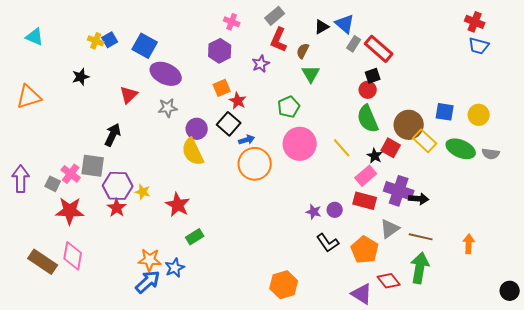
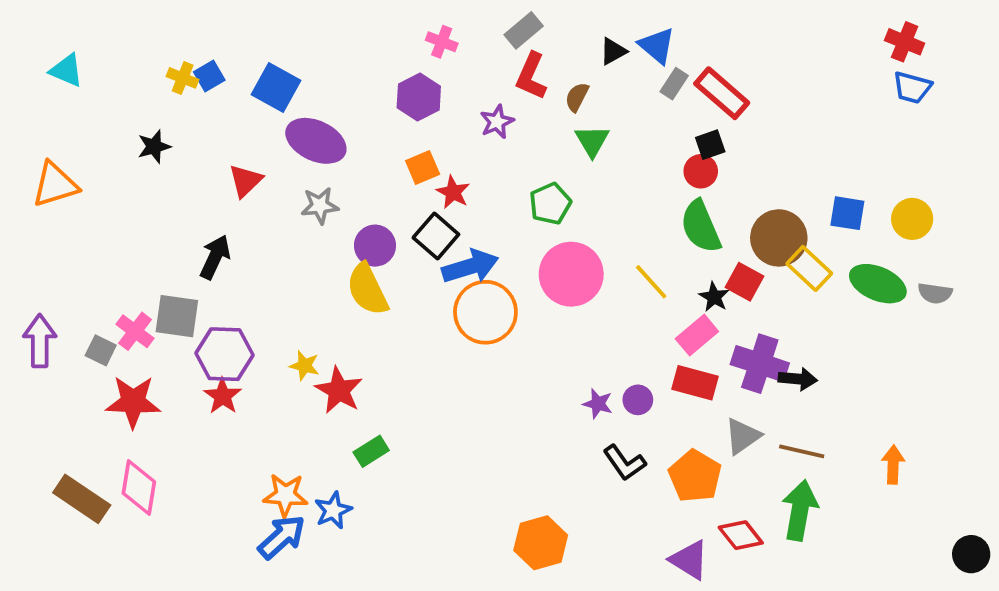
blue arrow: (247, 140) -> (470, 267), size x1.8
yellow star: (143, 192) -> (305, 366), moved

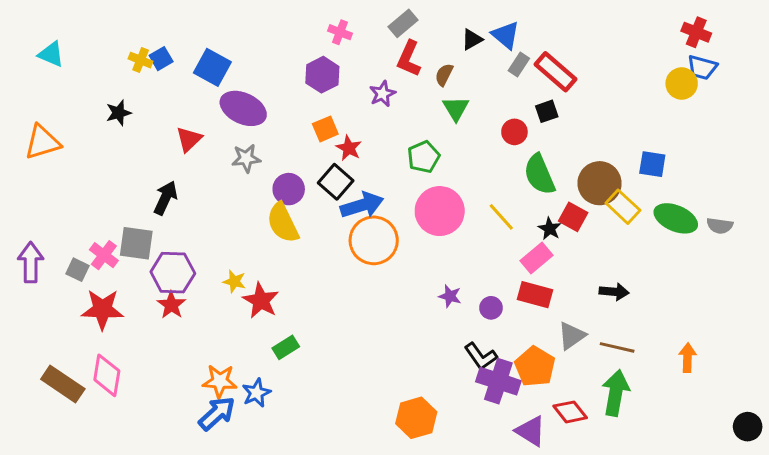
red circle: (701, 171) -> (514, 132), moved
yellow circle: (912, 219) -> (682, 83), moved
purple cross: (760, 364) -> (498, 381), moved
purple star: (598, 404) -> (450, 296), moved

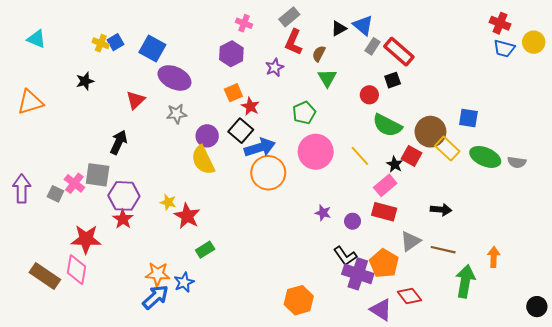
yellow circle: (682, 83) -> (534, 42), moved
green semicircle: (539, 174) -> (387, 125), turned -40
red star: (102, 309) -> (86, 239), moved
green arrow: (616, 393) -> (465, 281), moved

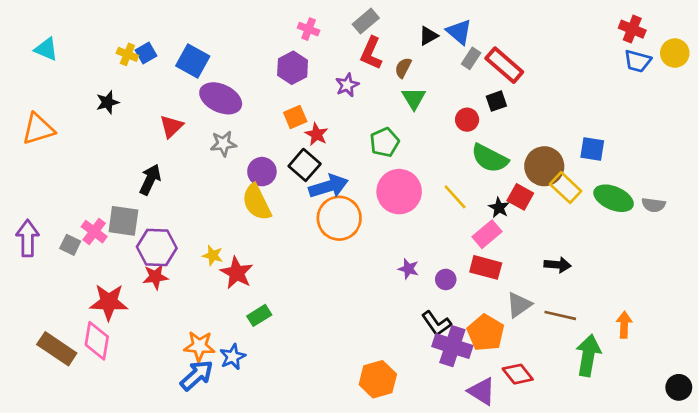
red star: (123, 219) -> (155, 277), turned 30

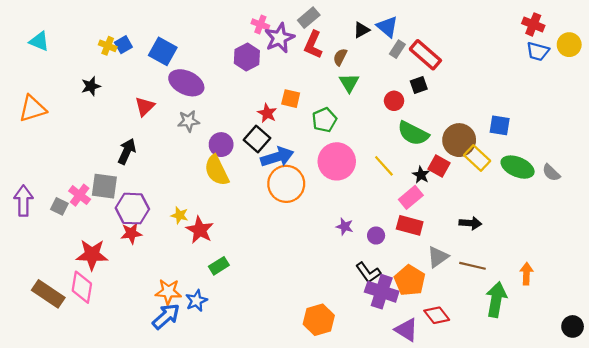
purple star: (347, 85) -> (279, 38), moved, size x1.5
orange square: (295, 117) -> (291, 99), moved, turned 36
gray semicircle: (653, 205) -> (551, 173), turned 36

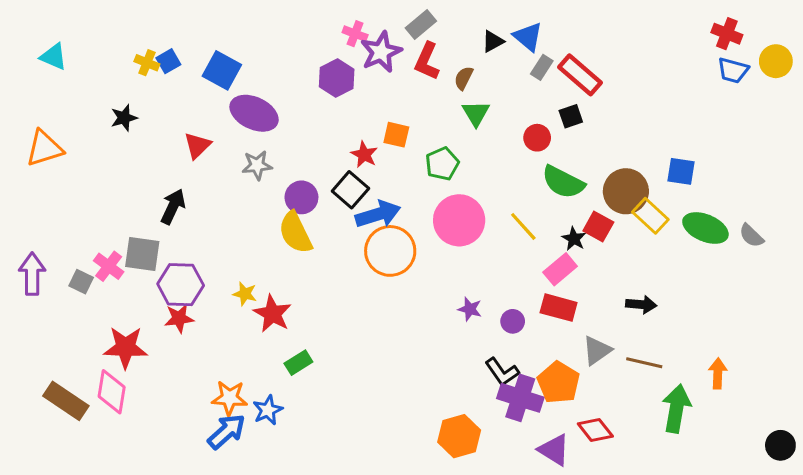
orange hexagon: (319, 320) -> (459, 436), moved

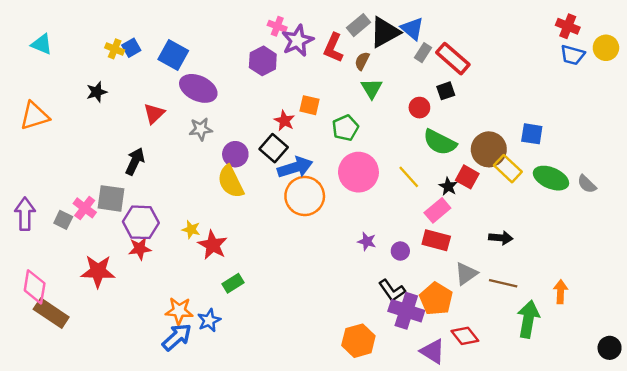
gray rectangle: (421, 24) -> (358, 25), moved
black triangle: (493, 41) -> (385, 32), size x1.8
pink diamond: (112, 392) -> (35, 287), moved

